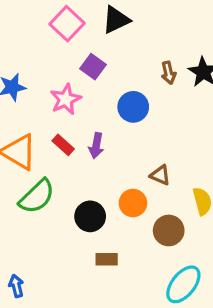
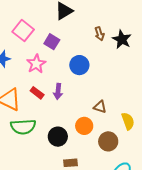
pink square: (67, 24) -> (23, 31), moved
brown arrow: (169, 73) -> (99, 34), moved
green semicircle: (37, 196) -> (23, 127), turned 45

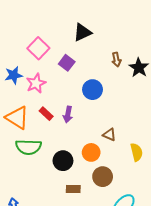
pink star: (36, 64) -> (36, 83), moved
brown circle: (108, 141) -> (103, 177), moved

